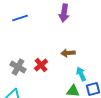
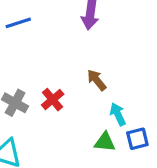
brown arrow: (68, 53) -> (97, 80), turned 56

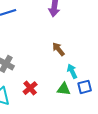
red cross: (53, 100) -> (30, 88), moved

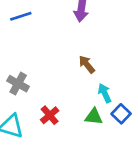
blue square: (85, 87) -> (121, 114), turned -32

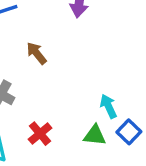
brown arrow: (87, 64) -> (37, 53), moved

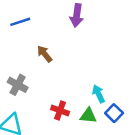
red cross: (40, 134) -> (60, 110), moved, turned -30

